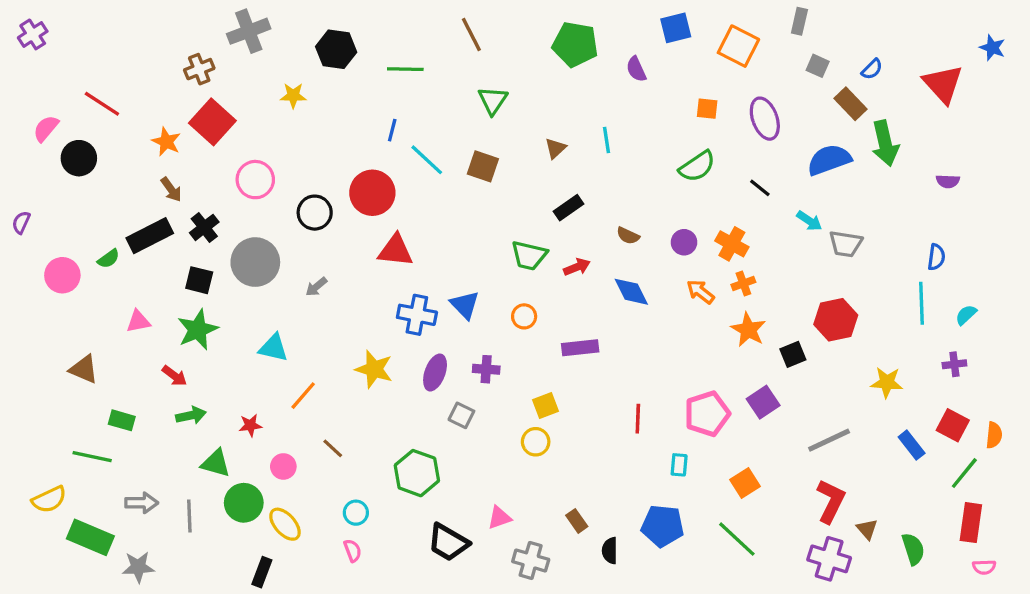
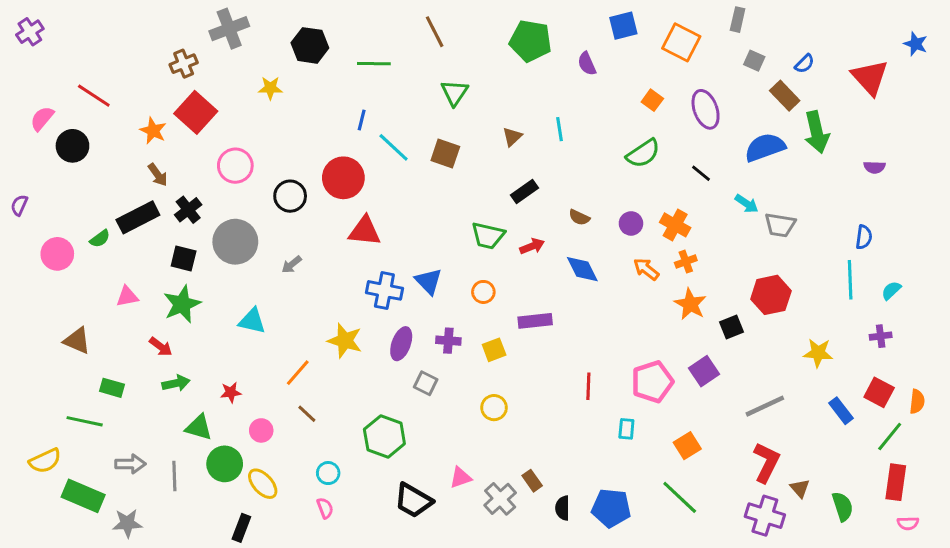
orange square: (707, 109) -> (652, 100), turned 30
orange line: (303, 396) -> (298, 373), moved
yellow square: (546, 405) -> (494, 350), moved
blue pentagon: (663, 526) -> (611, 508), moved
gray cross: (531, 560) -> (500, 499), moved, turned 32

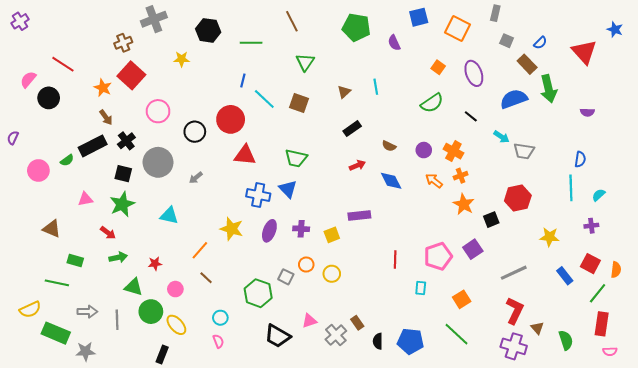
green trapezoid: (488, 236) -> (296, 158), moved
orange circle: (483, 292) -> (306, 265), moved
gray square: (426, 383) -> (286, 277), moved

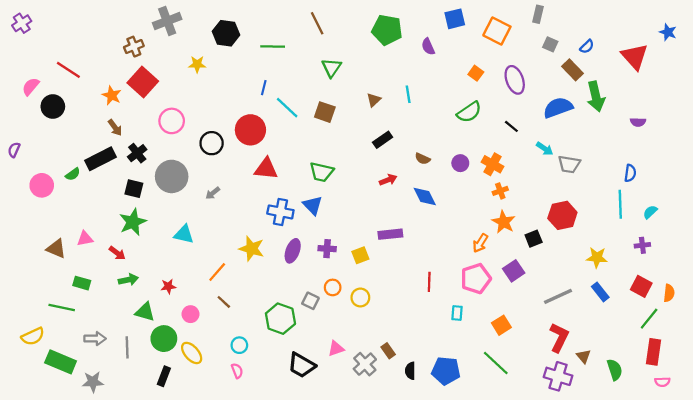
orange arrow: (434, 181) -> (480, 243), moved, turned -96
pink triangle: (85, 199) -> (85, 239), moved
blue rectangle: (565, 276) -> (600, 292), moved
black rectangle: (162, 354) -> (164, 376), moved

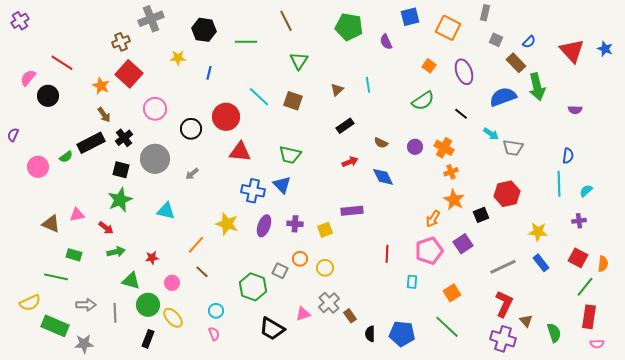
blue star: (668, 32) -> (605, 49), moved
blue line: (264, 88) -> (209, 73), moved
gray cross: (365, 364) -> (329, 303), moved

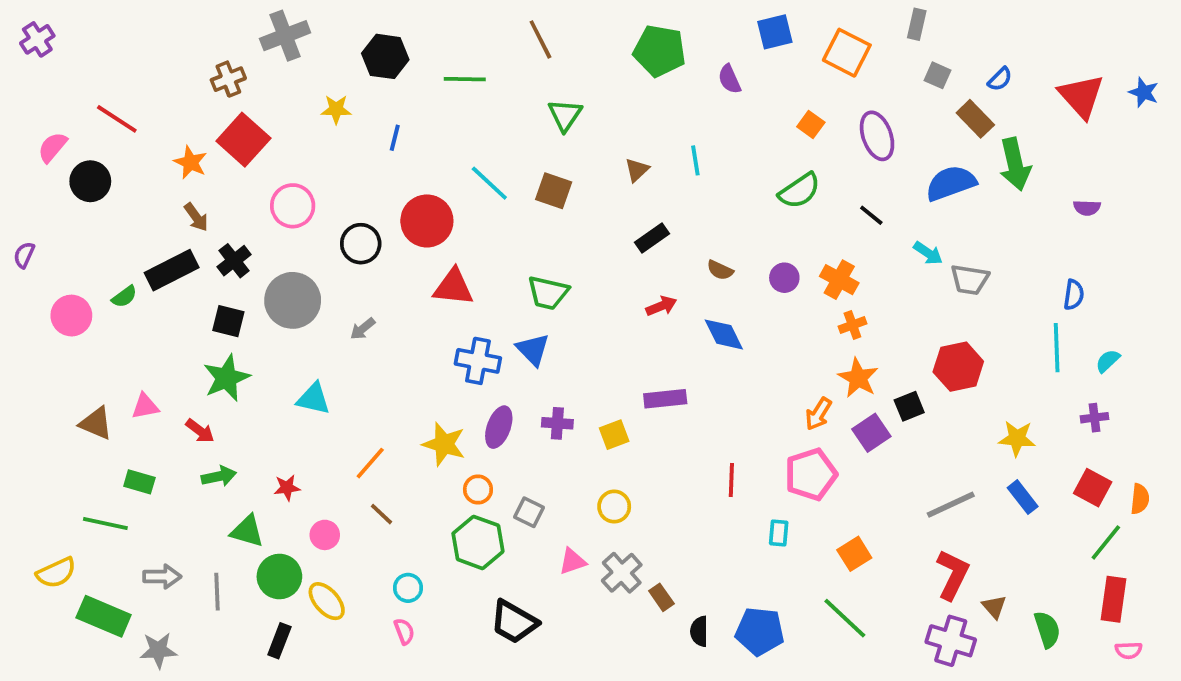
yellow star: (227, 224) -> (444, 444), moved
purple square: (463, 244) -> (871, 433), moved
orange circle: (300, 259) -> (478, 490), moved
pink triangle: (303, 314) -> (573, 561), moved

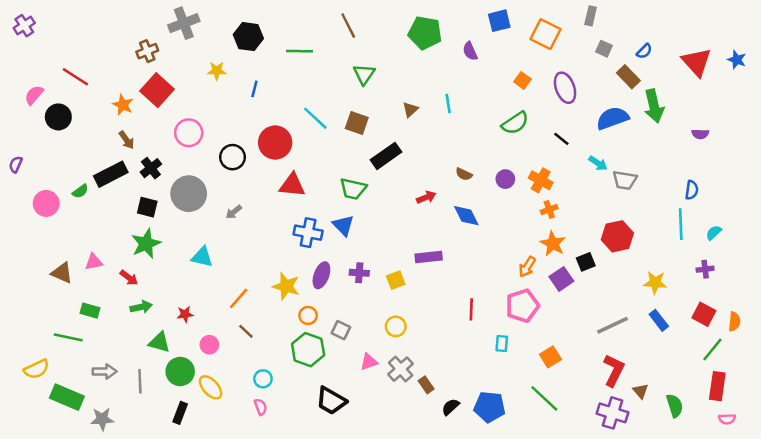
black rectangle: (652, 238) -> (386, 156), moved, size x1.4
black semicircle: (699, 631) -> (451, 407), turned 48

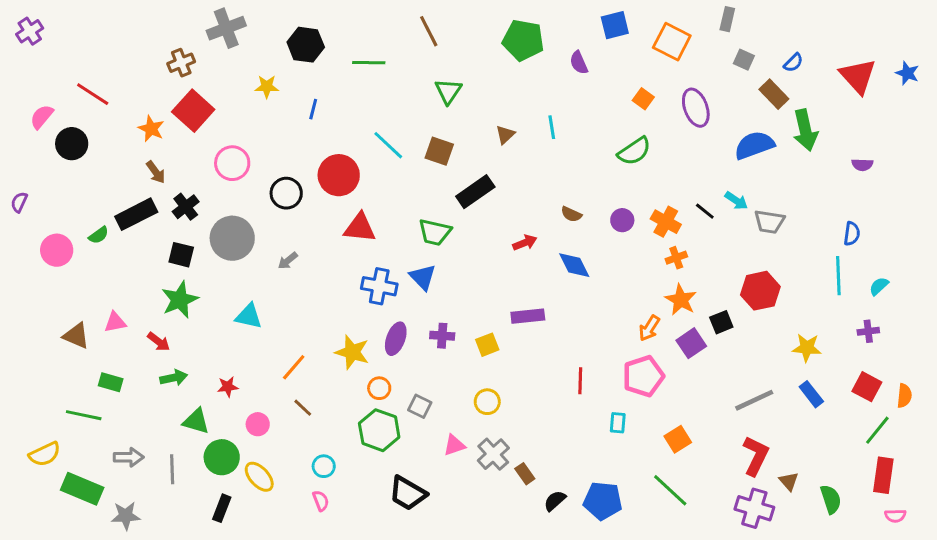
black line: (561, 139) -> (705, 211), moved

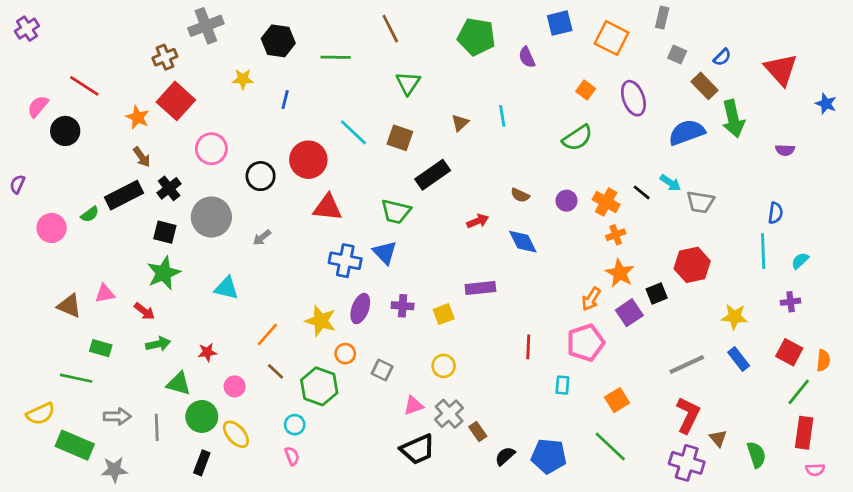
blue star: (907, 73) -> (826, 104), moved
green hexagon: (379, 430) -> (319, 386), moved
black trapezoid: (408, 493) -> (418, 449), moved, turned -54

